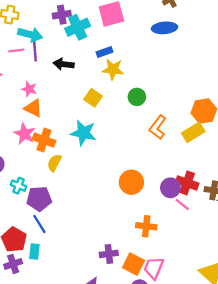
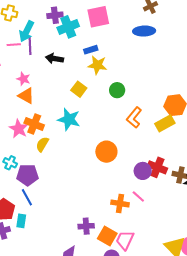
cyan arrow: (30, 35) -> (26, 31), turned 100
pink star: (24, 134) -> (19, 129), moved
orange circle: (131, 182) -> (106, 152), moved
pink line: (182, 205) -> (138, 197), moved

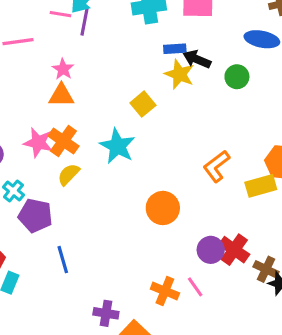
black arrow: (54, 59) -> (197, 59), moved
green circle: (117, 90) -> (237, 77), moved
orange triangle: (26, 96) -> (61, 95), turned -42
pink star: (19, 129) -> (38, 143), turned -30
blue line: (27, 197) -> (63, 260), moved

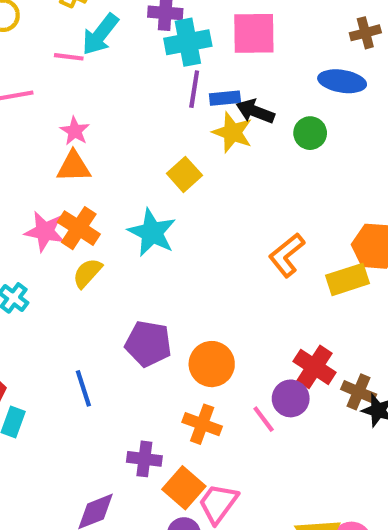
purple line: (85, 22) -> (194, 89), moved
orange circle: (163, 208) -> (212, 364), moved
purple pentagon: (35, 216) -> (148, 344), moved
purple circle: (211, 250) -> (291, 398), moved
orange cross: (165, 291) -> (202, 424), moved

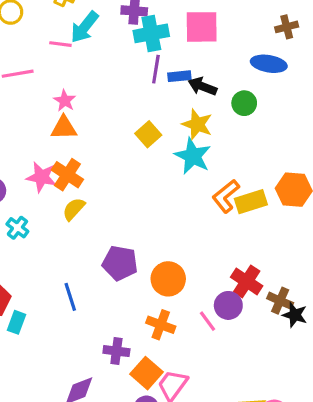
yellow star: (232, 132) -> (197, 124), moved
cyan star: (152, 233) -> (193, 156), moved
yellow rectangle: (348, 279) -> (251, 202), moved

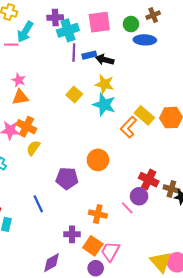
green circle: (244, 103) -> (131, 24), moved
yellow rectangle: (251, 202) -> (144, 115), moved, turned 66
orange circle: (168, 279) -> (98, 160), moved

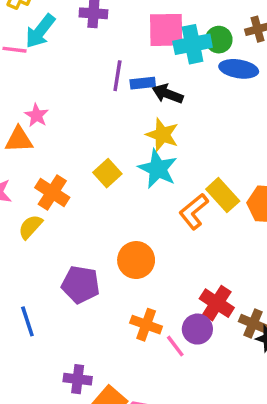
cyan cross: (68, 30) -> (193, 44), moved
pink star: (19, 80) -> (36, 115), moved
yellow square: (74, 94) -> (107, 173), moved
orange cross: (26, 127) -> (52, 193), moved
orange cross: (98, 214) -> (146, 325), moved

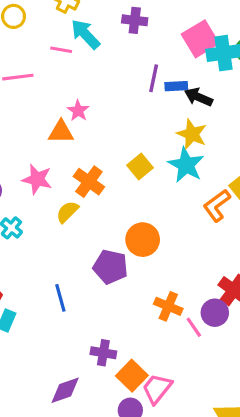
pink square: (166, 30) -> (200, 39), turned -33
cyan arrow: (40, 31) -> (85, 34), turned 96
orange circle: (136, 260) -> (143, 240), moved

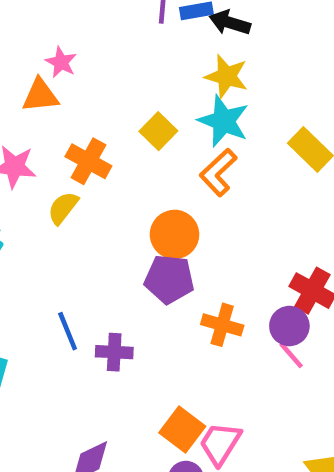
orange L-shape: (217, 205) -> (218, 172), moved
purple pentagon: (110, 267) -> (169, 279), moved
pink line: (194, 327) -> (291, 355), moved
purple cross: (103, 353) -> (114, 352), moved

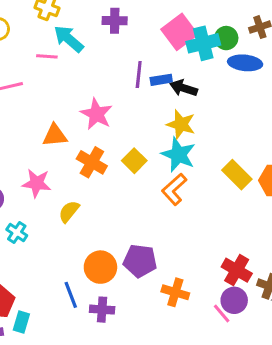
pink star: (61, 62) -> (96, 114), moved, size x1.5
orange cross: (88, 161) -> (92, 162), moved
orange circle: (175, 234) -> (100, 267), moved
purple circle: (289, 326) -> (234, 300), moved

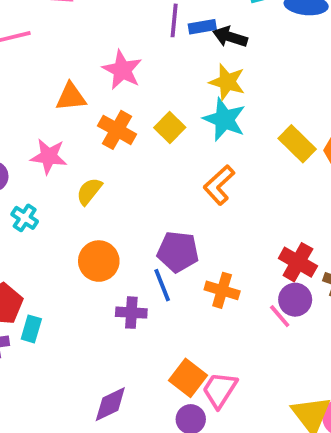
orange L-shape: (174, 189) -> (219, 185), moved
orange circle: (100, 267) -> (99, 261), moved
blue line: (71, 295) -> (162, 285), moved

